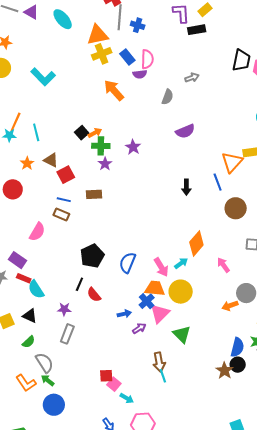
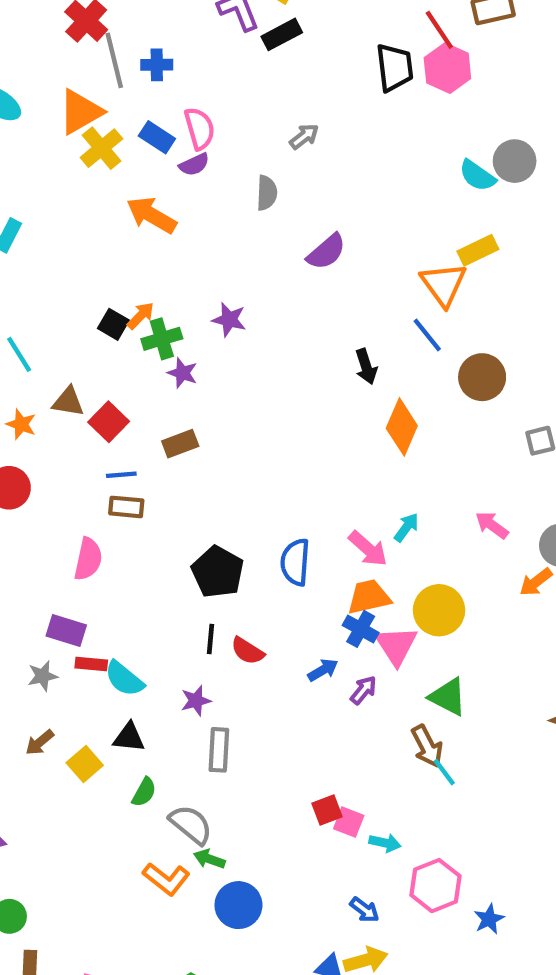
orange diamond: (196, 243) -> (402, 427), moved
pink arrow: (223, 265) -> (492, 525), moved
yellow circle: (181, 292) -> (439, 610), moved
green triangle: (182, 334) -> (448, 697), moved

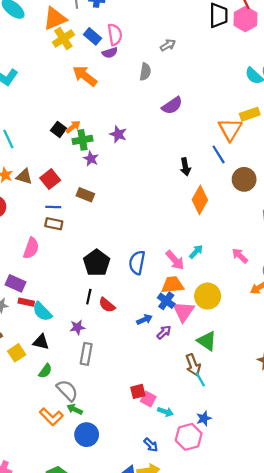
brown triangle: (68, 402) -> (24, 177), moved
brown rectangle: (180, 444) -> (85, 195), turned 36
blue star: (489, 919) -> (204, 418), moved

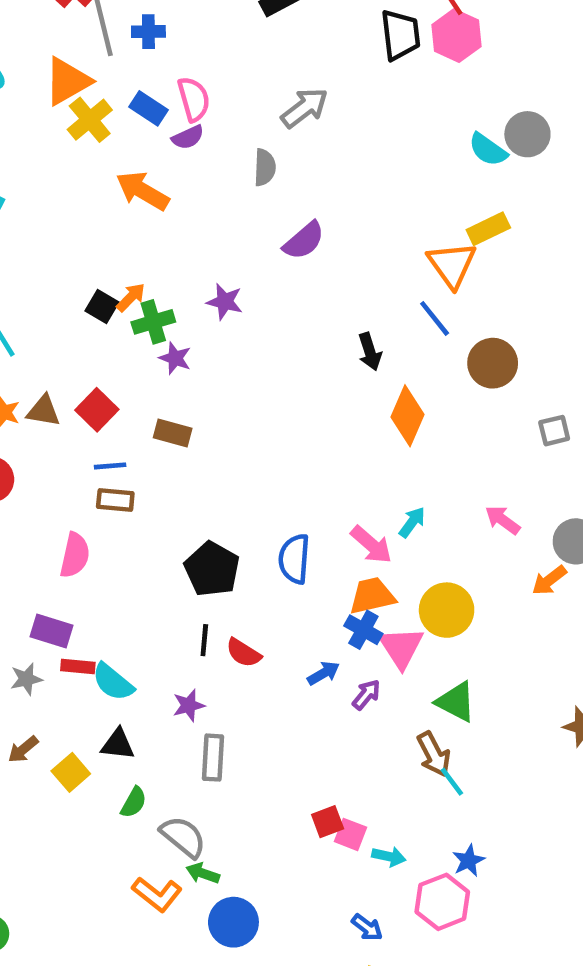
gray arrow: (168, 45) -> (304, 108), size x1.5
purple semicircle: (172, 106) -> (304, 241), moved

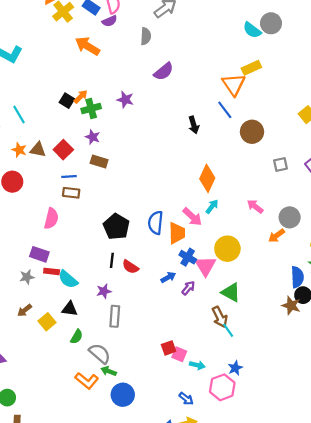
purple star: (175, 358) -> (93, 137), moved
orange diamond: (408, 416) -> (207, 178), moved
orange trapezoid: (372, 596) -> (177, 233), moved, turned 100

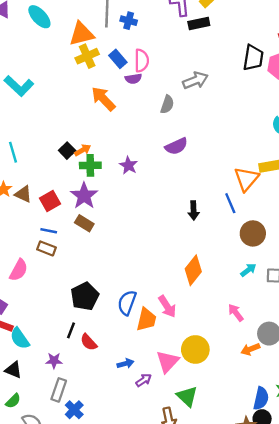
purple star: (93, 137) -> (84, 196), size x1.6
cyan arrow: (212, 206) -> (248, 270), moved
blue cross: (188, 257) -> (74, 410), moved

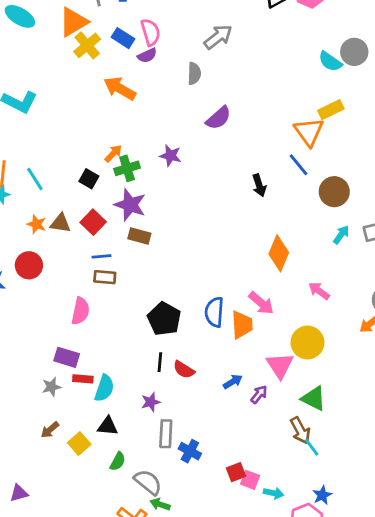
black square: (67, 151) -> (89, 179), moved
pink arrow: (236, 313) -> (319, 291), moved
cyan semicircle: (20, 338) -> (104, 388), turned -110

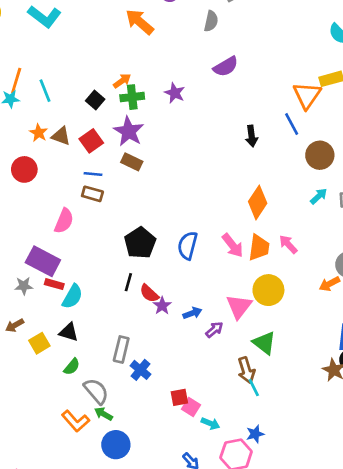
orange trapezoid: (242, 325) -> (259, 247), moved
purple rectangle: (67, 357) -> (43, 261), size x1.4
purple star: (151, 402) -> (162, 306), moved, turned -30

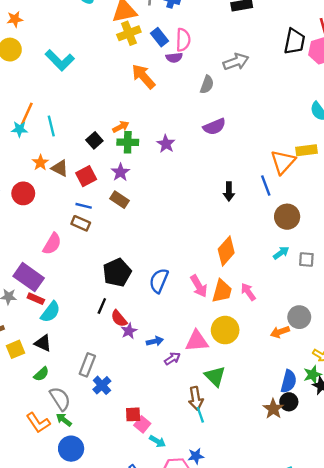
purple star: (129, 131) -> (120, 172), size x0.7
pink triangle: (239, 306) -> (197, 341), turned 40

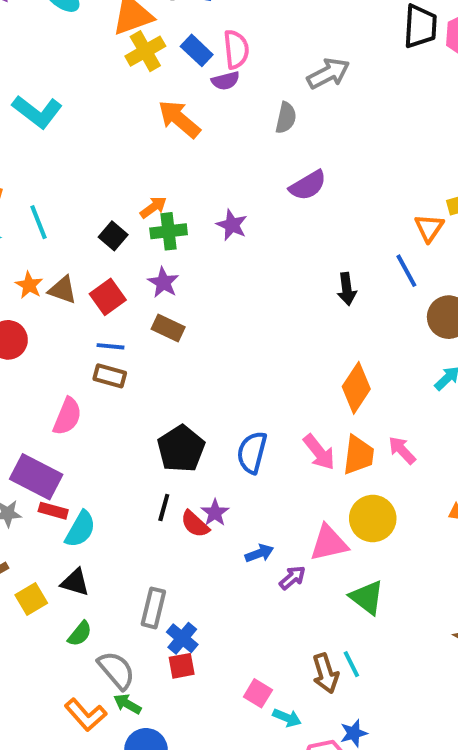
orange triangle: (283, 162) -> (429, 228), size x0.7
purple star: (129, 331) -> (215, 513), moved
brown arrow: (196, 398) -> (326, 673), moved
red square: (133, 414) -> (182, 666), moved

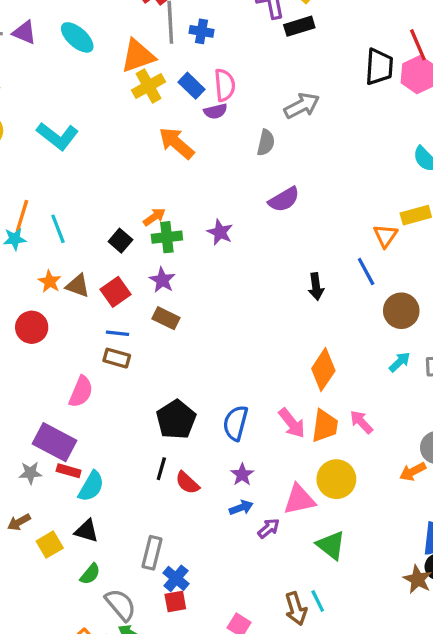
purple star: (215, 513) -> (242, 475), moved

